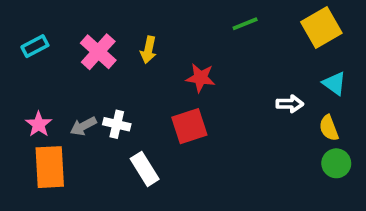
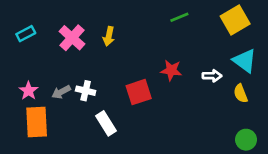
red star: (200, 78) -> (171, 70), moved
cyan triangle: (334, 83) -> (245, 61), size x1.4
green circle: (336, 163) -> (246, 140), moved

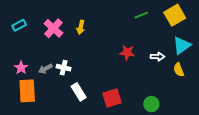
green line: (179, 17) -> (141, 15), moved
cyan triangle: (245, 61) -> (182, 45), turned 48
red square: (139, 92) -> (112, 98), moved
green circle: (246, 140) -> (151, 104), moved

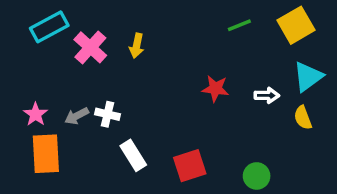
cyan rectangle: (19, 25) -> (49, 27), moved, size x1.5

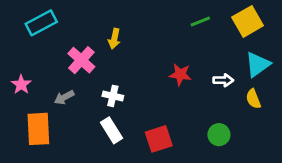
pink cross: (90, 47) -> (81, 60), moved
pink star: (36, 114) -> (21, 84), moved
white cross: (107, 114) -> (113, 96), moved
green circle: (257, 176) -> (219, 135), moved

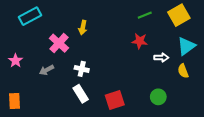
red star: (180, 74) -> (140, 41), moved
orange rectangle: (38, 129) -> (14, 101), moved, size x0.7

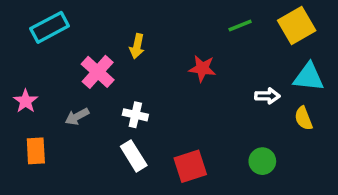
red star: (140, 41) -> (202, 68), moved
cyan triangle: (186, 46) -> (309, 77), turned 42
orange rectangle: (14, 101) -> (36, 151), moved

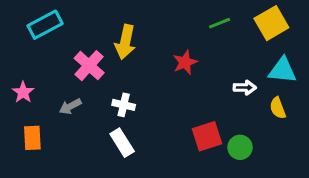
yellow arrow: (137, 46) -> (125, 42), size x1.5
red star: (202, 68) -> (185, 62), turned -30
red square: (190, 166) -> (207, 136), moved

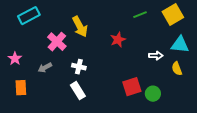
yellow arrow: (125, 42) -> (80, 27), turned -40

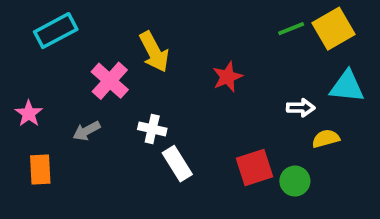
green line: (140, 15) -> (291, 29), moved
yellow semicircle: (177, 69) -> (326, 139), moved, turned 96
white rectangle: (78, 91) -> (177, 164), moved

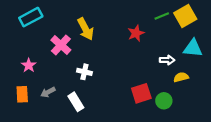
red star: (227, 77) -> (136, 33), moved
pink star: (29, 114) -> (29, 65), moved
gray arrow: (87, 131) -> (48, 92), moved
white rectangle: (177, 164) -> (76, 102), moved

